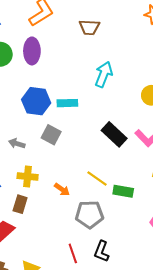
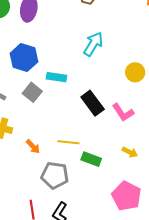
cyan rectangle: (67, 103) -> (57, 77), moved
yellow line: (97, 178) -> (68, 142), turned -40

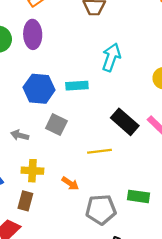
cyan rectangle: (57, 77) -> (77, 86), moved
yellow line: (68, 142) -> (100, 151), moved
green rectangle: (91, 159) -> (138, 196), moved

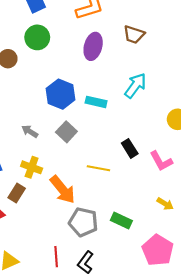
purple ellipse: (33, 34) -> (93, 46), moved
black rectangle: (125, 122) -> (130, 148), size x0.7
orange arrow: (70, 183) -> (63, 190), size x1.8

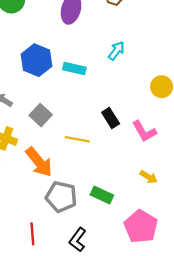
cyan arrow: (135, 86) -> (116, 51), size x0.7
gray square: (66, 132) -> (41, 115), moved
black L-shape: (85, 262) -> (78, 240), moved

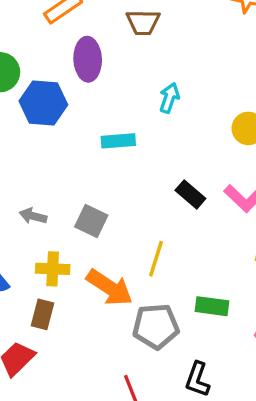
blue hexagon: (36, 60) -> (43, 103), moved
yellow line: (77, 139) -> (156, 259), moved, turned -65

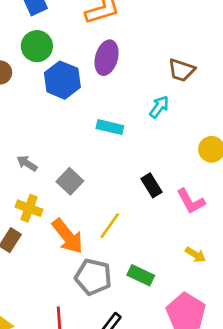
brown trapezoid: (143, 22) -> (181, 70), moved

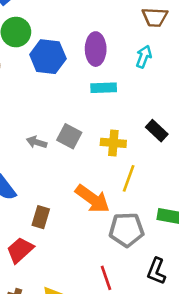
purple ellipse: (107, 58) -> (96, 49), moved
gray square: (70, 181) -> (69, 136), moved
yellow cross: (29, 208) -> (113, 143), moved

